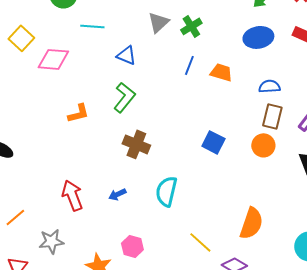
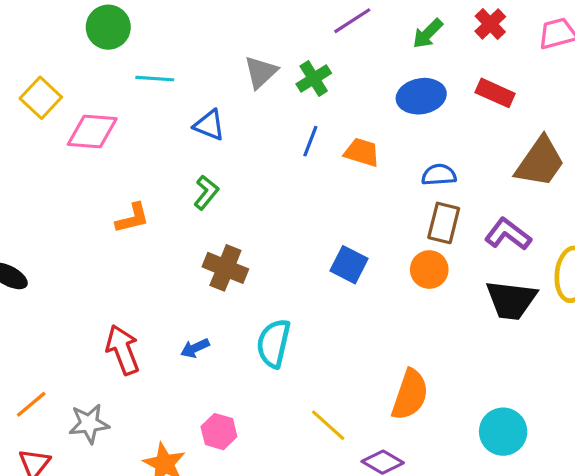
green L-shape: (124, 97) -> (206, 192), size x0.7
orange line: (15, 217) -> (31, 404), moved

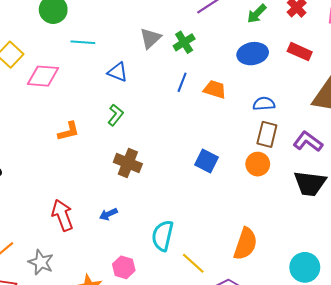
cyan semicircle: (274, 343) -> (163, 236), moved
gray star: (89, 424) -> (41, 262), turned 30

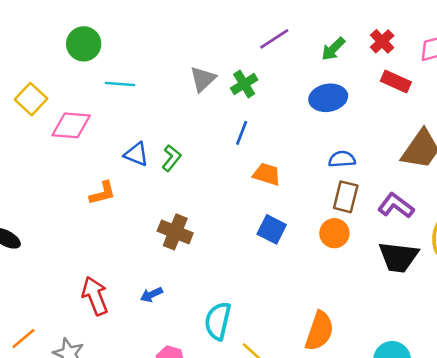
red rectangle: (300, 52) -> (396, 81), moved
blue triangle: (118, 72) -> (136, 154), moved
orange trapezoid: (215, 89) -> (267, 174), moved
green L-shape: (116, 115) -> (171, 158), moved

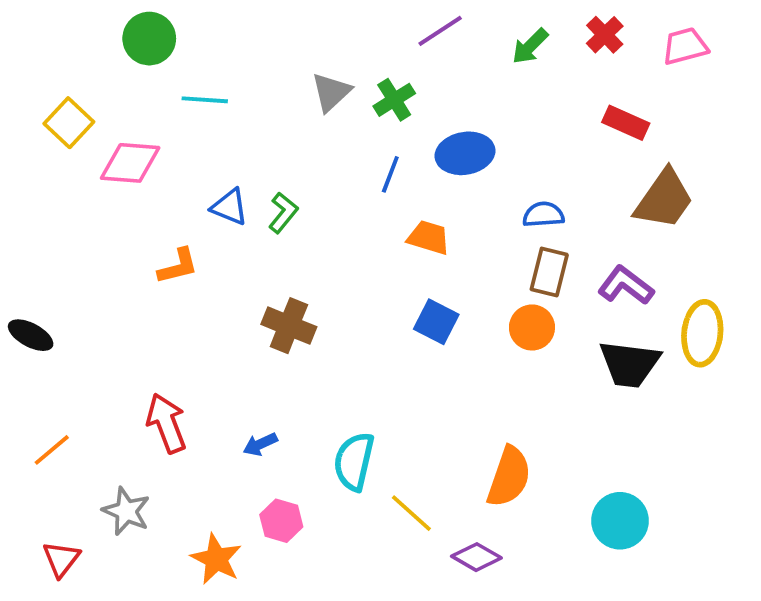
red rectangle: (396, 81) -> (626, 123), moved
blue ellipse: (328, 98) -> (465, 153), moved
blue arrow: (151, 295) -> (260, 444), moved
orange line: (23, 339) -> (52, 450), moved

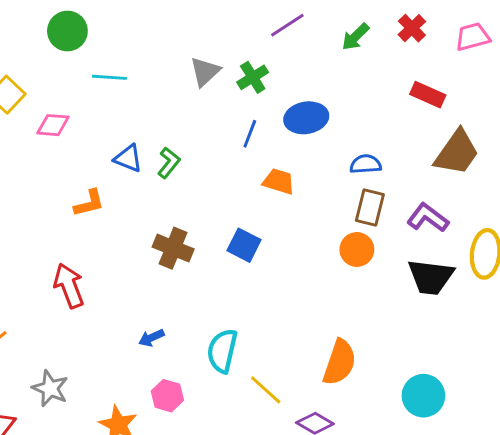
pink diamond: (130, 163) -> (53, 125), size x0.7
blue square: (436, 322) -> (244, 245), moved
red arrow: (166, 423) -> (69, 286), moved

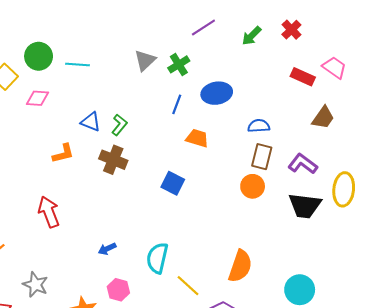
green circle: (67, 31) -> (39, 56), moved
pink trapezoid: (473, 37) -> (334, 68), moved, turned 50
brown trapezoid: (457, 153) -> (323, 118), size x0.7
brown cross: (173, 248) -> (113, 160), moved

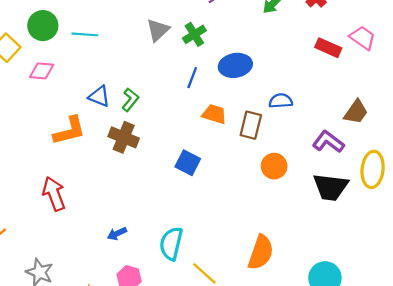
brown trapezoid: (323, 118) -> (356, 112), moved
orange L-shape: (63, 154) -> (69, 131), size x1.4
brown rectangle: (262, 157) -> (251, 125), moved

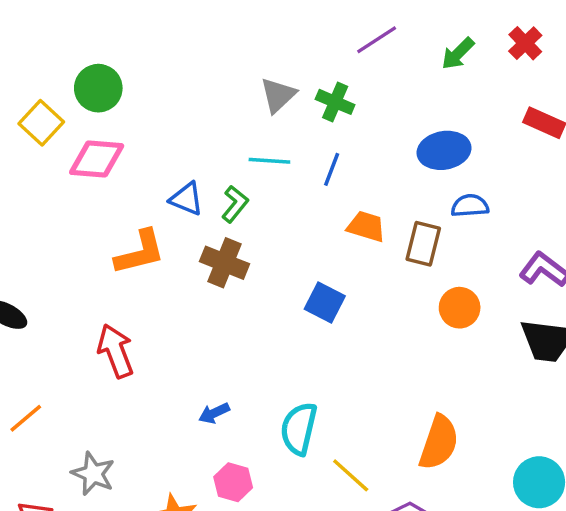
cyan line: (85, 34) -> (269, 161), moved
green cross: (194, 34) -> (335, 102), turned -35
blue ellipse: (235, 65) -> (444, 150), moved
pink diamond: (42, 71) -> (97, 159), size x1.4

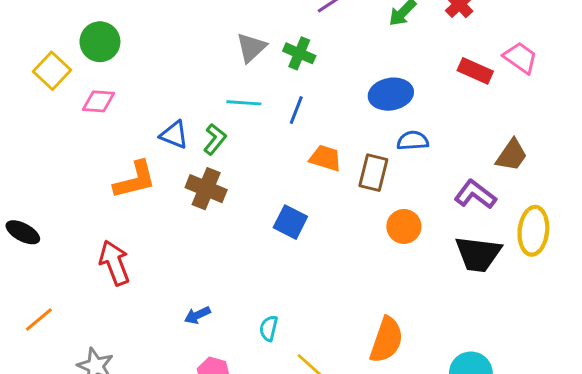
pink diamond: (97, 159) -> (98, 101), size x0.7
cyan semicircle: (299, 429) -> (269, 328), size x0.6

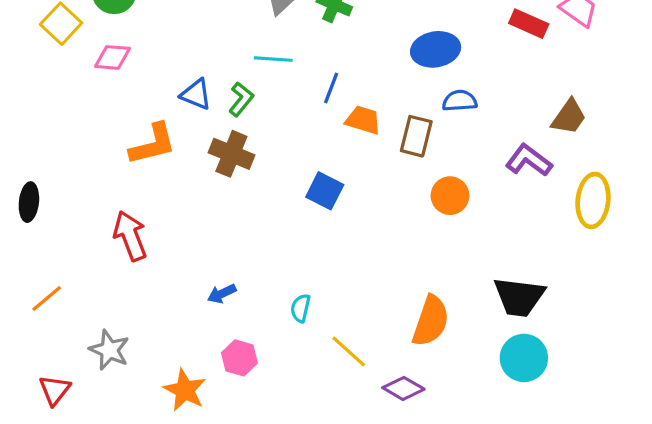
blue line: (296, 110) -> (331, 88), moved
black ellipse: (23, 232) -> (29, 202), turned 68
black trapezoid: (478, 254) -> (519, 297), moved

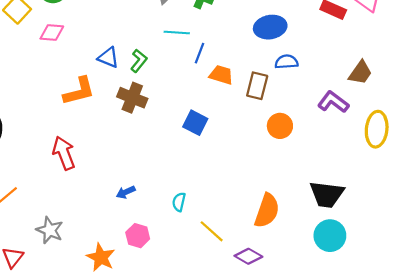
cyan line: (273, 59) -> (177, 32), moved

